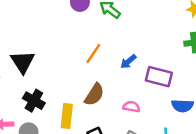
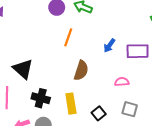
orange line: (93, 53) -> (68, 37), moved
brown semicircle: (94, 95) -> (81, 70), moved

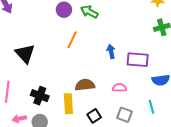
blue arrow: (109, 46) -> (111, 51), turned 128
black triangle: (23, 69) -> (25, 54), moved
brown semicircle: (81, 70) -> (85, 85), moved, turned -120

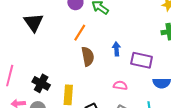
black triangle: (25, 54) -> (34, 22), moved
brown semicircle: (85, 85) -> (88, 56), moved, turned 78

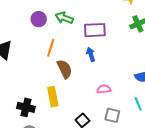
purple rectangle: (142, 60) -> (95, 30), moved
yellow rectangle: (68, 95) -> (53, 97), moved

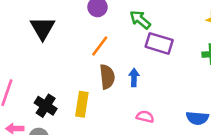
green arrow: (64, 18) -> (140, 20), moved
blue arrow: (91, 54) -> (134, 78), moved

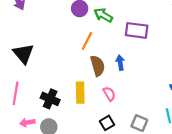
green arrow: (140, 20) -> (103, 15), moved
black triangle: (43, 28) -> (23, 54), moved
pink semicircle: (145, 117) -> (109, 94), moved, turned 56

